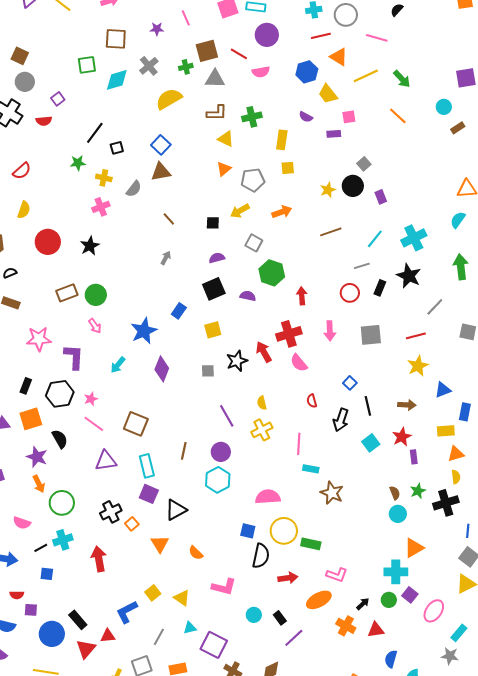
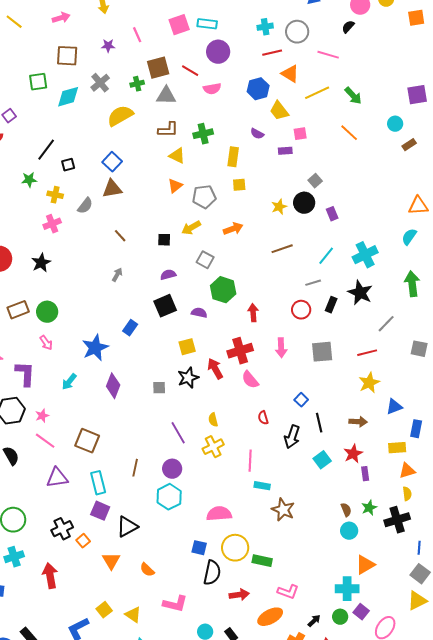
yellow square: (213, 330) -> (187, 347), moved

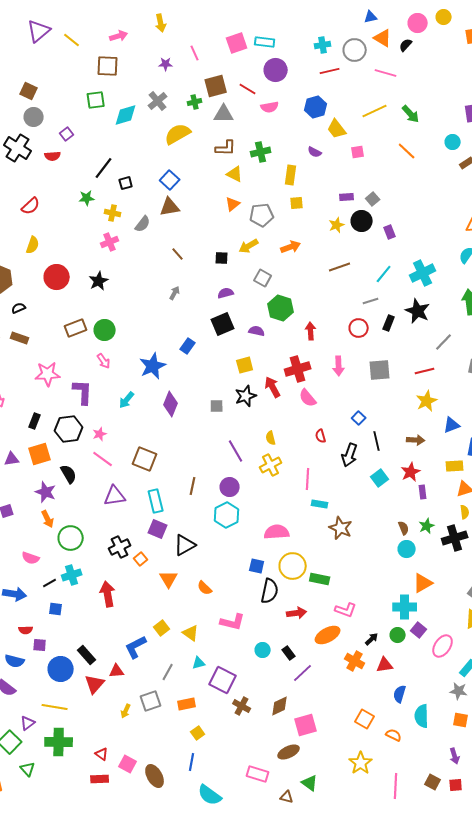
brown square: (67, 56) -> (108, 66), moved
orange triangle: (290, 74) -> (383, 38), moved
purple rectangle: (285, 151) -> (347, 197), moved

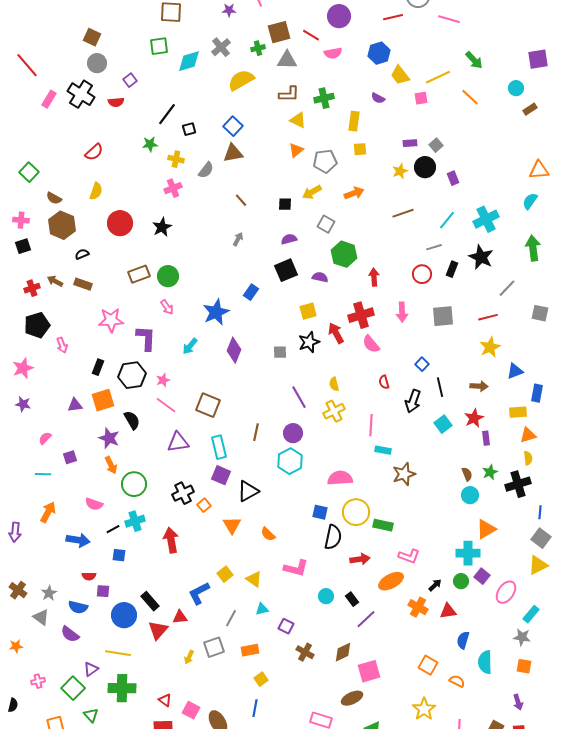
yellow line: (375, 111) -> (438, 77), moved
brown star: (341, 528) -> (404, 474), turned 30
purple square: (223, 680) -> (286, 626), size x0.6

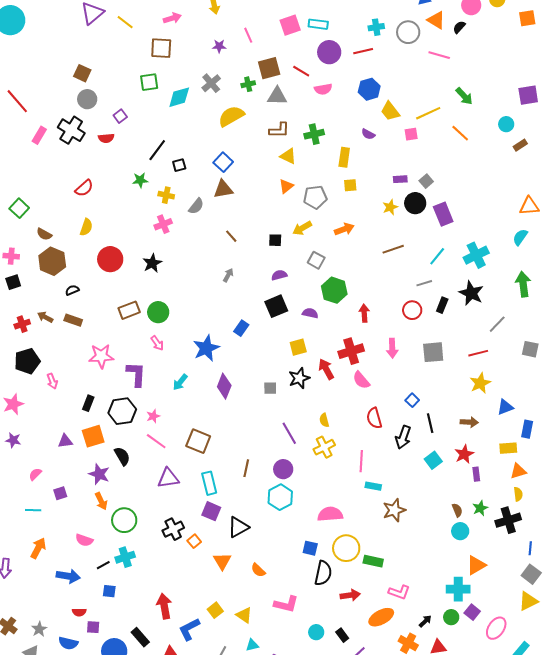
red line: (393, 17) -> (363, 51), moved
purple rectangle: (453, 178) -> (443, 214), size x1.6
red semicircle: (384, 382) -> (374, 418), size x1.5
red arrow: (171, 540) -> (164, 606), moved

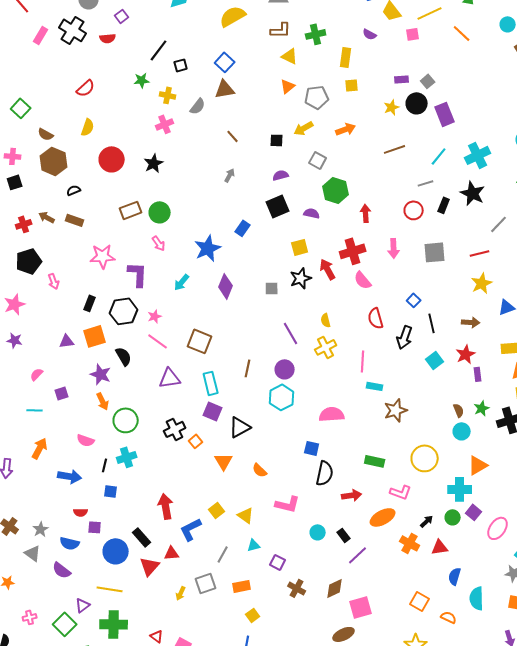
yellow circle: (346, 548) -> (425, 458), moved
black line: (103, 565) -> (105, 465), turned -48

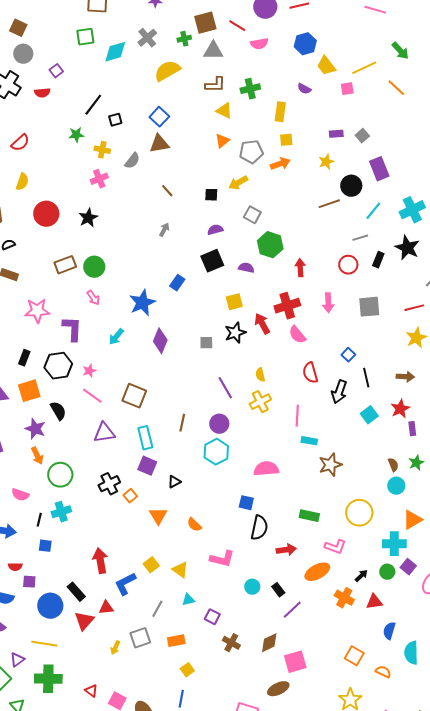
black circle: (417, 103) -> (351, 186), moved
orange arrow: (346, 129) -> (280, 164), moved
black triangle: (240, 427) -> (174, 482), size x0.6

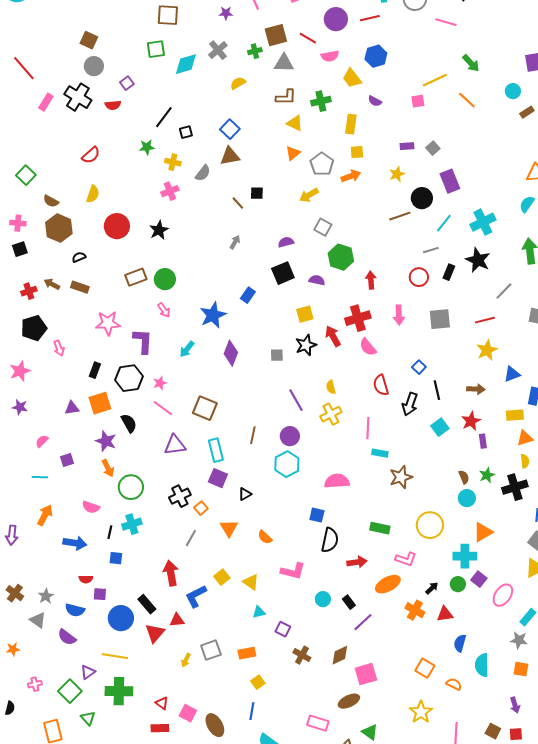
yellow trapezoid: (326, 66) -> (352, 78), moved
yellow semicircle: (167, 71) -> (238, 83), size x0.6
gray pentagon: (251, 152) -> (322, 164), turned -30
black square: (211, 195) -> (257, 193), moved
gray line: (157, 609) -> (191, 538), moved

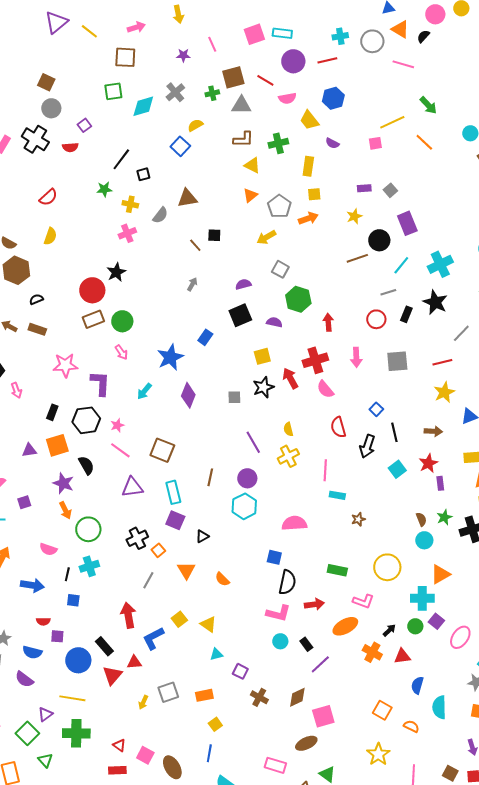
blue square: (230, 129) -> (180, 146), moved
red circle: (117, 226) -> (92, 290), moved
brown star: (401, 477) -> (358, 519), size x0.6
pink L-shape: (293, 571) -> (278, 613), moved

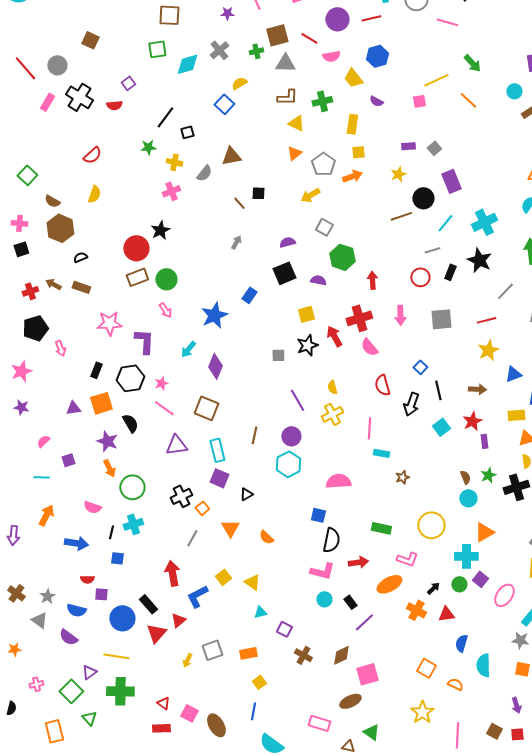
gray circle: (51, 108) -> (57, 65), moved
purple diamond: (188, 395) -> (215, 366), moved
red triangle: (134, 662) -> (178, 620), turned -35

